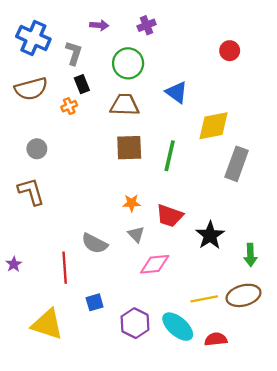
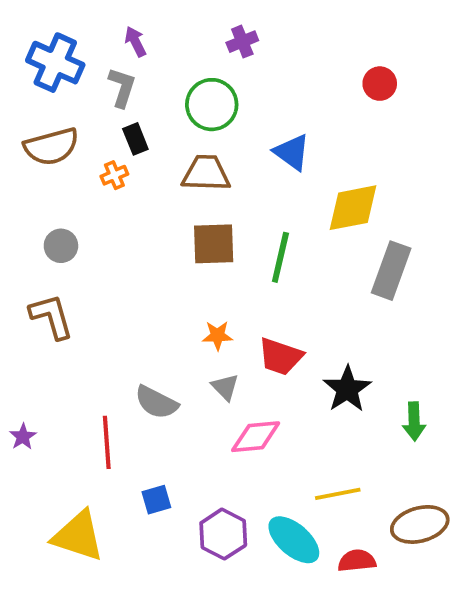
purple arrow: (99, 25) -> (135, 42), moved, turned -120
brown ellipse: (244, 295) -> (420, 524), moved

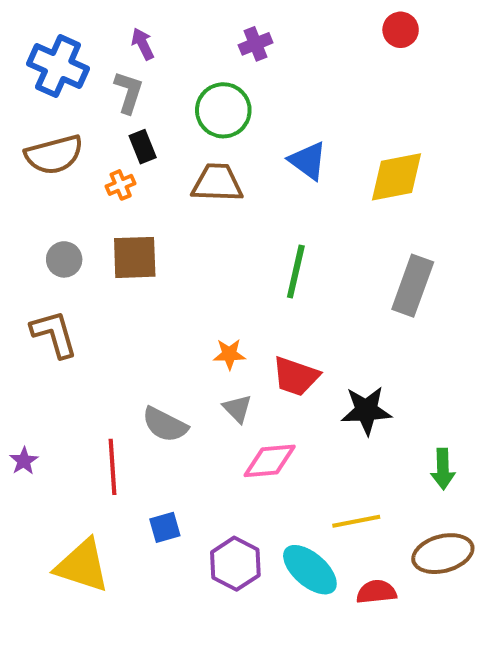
red circle: (380, 84) -> (401, 30), moved
yellow diamond: (353, 208) -> (397, 177), moved
brown square: (214, 244) -> (135, 257), moved
black star: (347, 389) -> (366, 411), turned 30
green arrow: (414, 421) -> (443, 469), moved

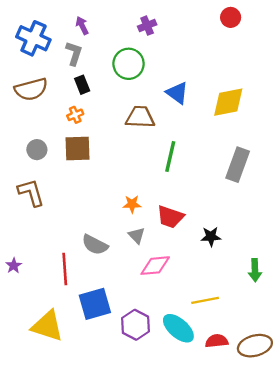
brown trapezoid: (217, 183) -> (140, 117), moved
orange cross: (121, 185) -> (75, 115), moved
black star: (366, 411) -> (211, 237), size x0.7
blue square: (165, 527) -> (95, 304), size x1.8
brown ellipse: (443, 554) -> (255, 346), moved

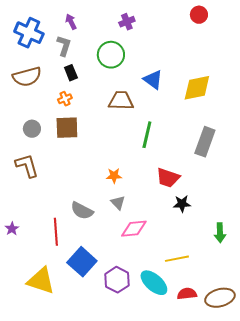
red trapezoid: (170, 217) -> (168, 178), moved
blue square: (95, 304) -> (82, 262), turned -32

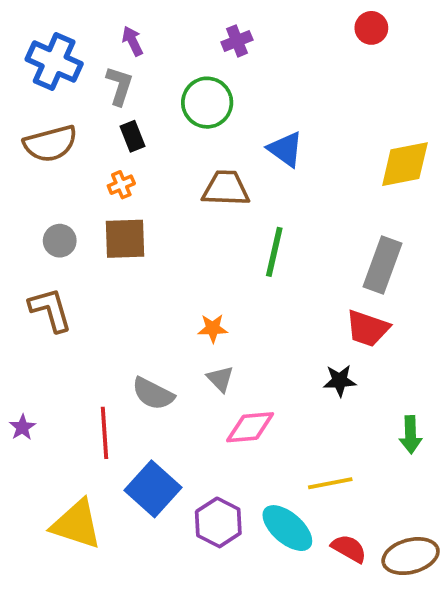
yellow diamond: (197, 88) -> (405, 164), moved
red trapezoid: (168, 178) -> (368, 328), moved
red semicircle: (187, 294) -> (349, 549), turned 36

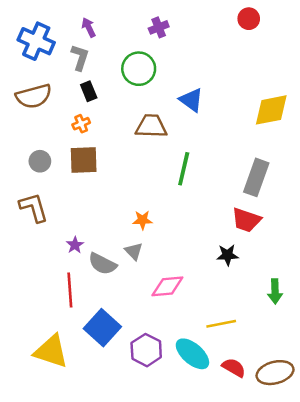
gray triangle: (220, 379) -> (134, 251), moved
purple star: (22, 427) -> (75, 245), moved

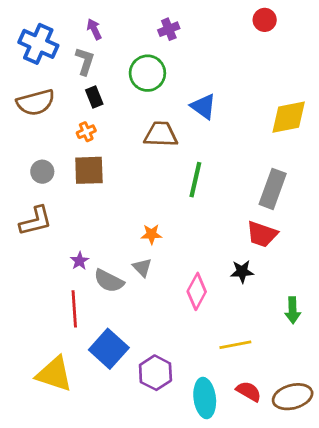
brown L-shape: (34, 208) -> (36, 221), turned 92
pink diamond: (167, 286) -> (197, 291), moved, turned -56
cyan ellipse: (192, 354) -> (205, 398), moved, turned 42

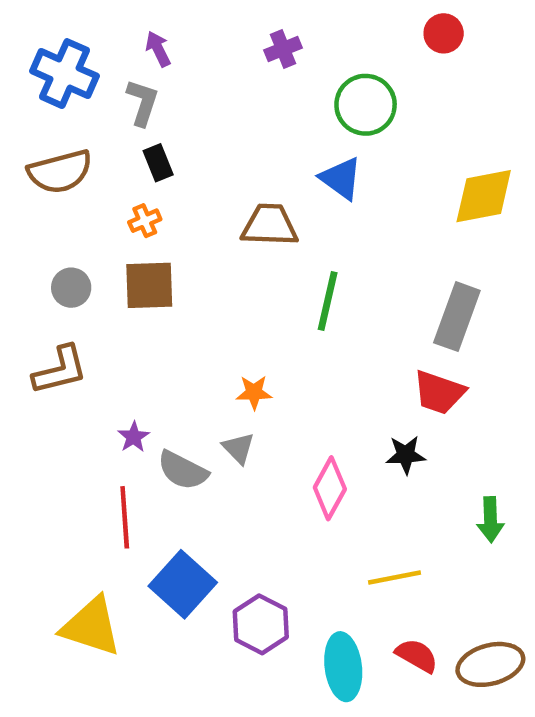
green circle: (147, 73) -> (366, 105), moved

